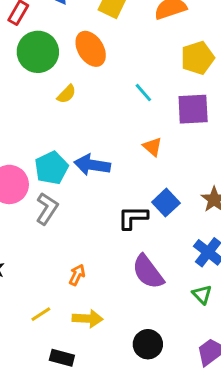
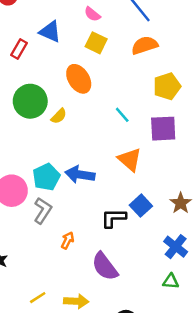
green circle: (38, 52) -> (30, 101), moved
orange triangle: (152, 147) -> (130, 160), size x1.5
purple semicircle: (148, 272) -> (105, 266), moved
orange arrow: (77, 275) -> (68, 240), moved
green triangle: (202, 294) -> (171, 281), turned -42

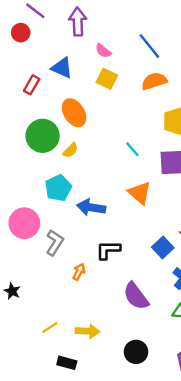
orange ellipse: (79, 79) -> (74, 113), moved
cyan pentagon: (46, 177) -> (58, 188), moved
blue square: (141, 206) -> (163, 247), moved
black L-shape: (113, 218) -> (108, 250), moved
purple semicircle: (105, 266) -> (136, 296), moved

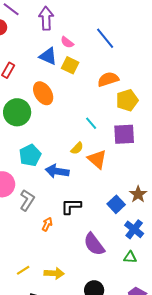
blue triangle: (62, 68) -> (48, 56), moved
orange semicircle: (154, 81) -> (108, 79), moved
yellow semicircle: (70, 150) -> (77, 148), moved

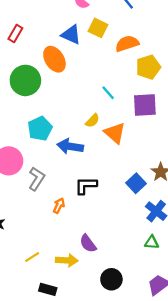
blue triangle: (48, 56) -> (71, 35), moved
yellow square: (70, 65) -> (98, 28), moved
purple semicircle: (94, 244) -> (88, 244), moved, size x0.7

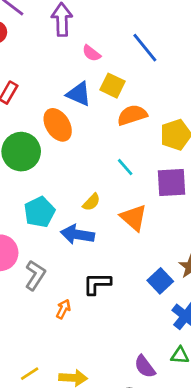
orange semicircle: (127, 44) -> (132, 115), moved
yellow semicircle: (92, 121) -> (91, 202), moved
purple semicircle: (88, 244) -> (145, 367), moved

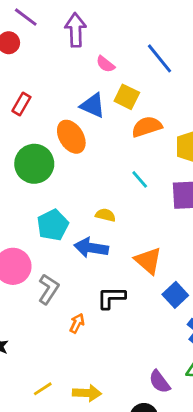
yellow semicircle: (91, 202) -> (105, 215), turned -120
orange triangle: (134, 218) -> (148, 261), moved

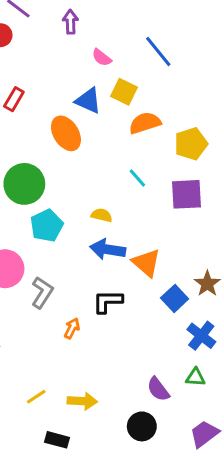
purple arrow: (76, 30) -> (70, 22), size x0.7
green circle: (34, 164) -> (24, 184), moved
blue arrow: (91, 248) -> (108, 249), moved

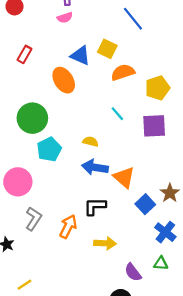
pink semicircle: (102, 57) -> (65, 18), moved, turned -56
gray L-shape: (42, 293) -> (33, 219), moved
orange arrow: (72, 328) -> (68, 227), size x1.5
yellow line: (36, 397) -> (25, 285), moved
yellow arrow: (82, 401) -> (105, 243), moved

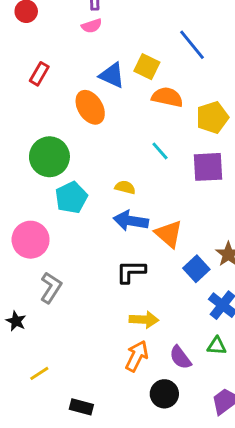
blue line: (133, 19) -> (192, 45), moved
orange semicircle: (123, 72) -> (167, 97), turned 30
orange arrow: (68, 227) -> (137, 356), moved

